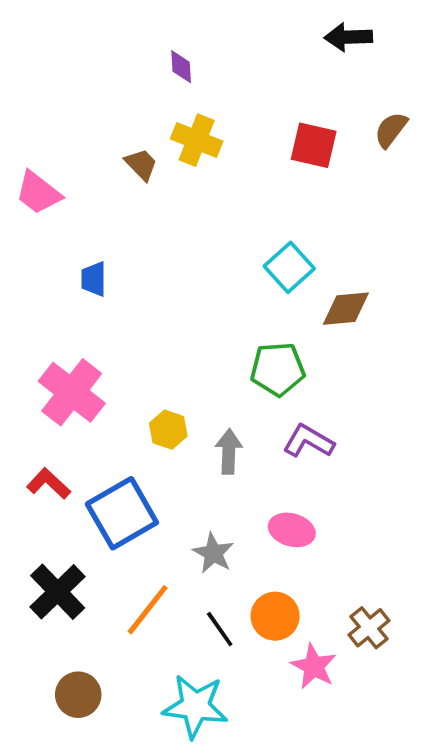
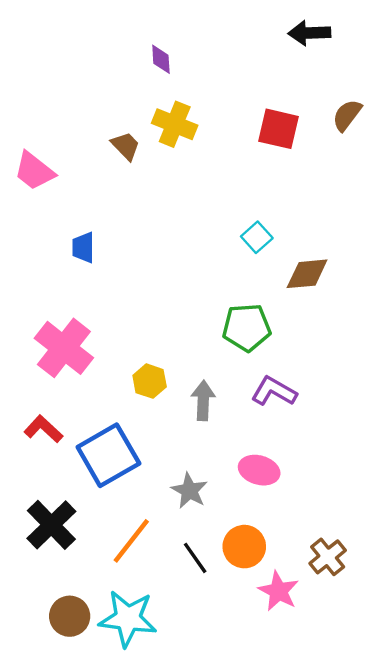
cyan square: (289, 267) -> (257, 237), size x0.7
cyan star: (195, 706) -> (128, 618), moved

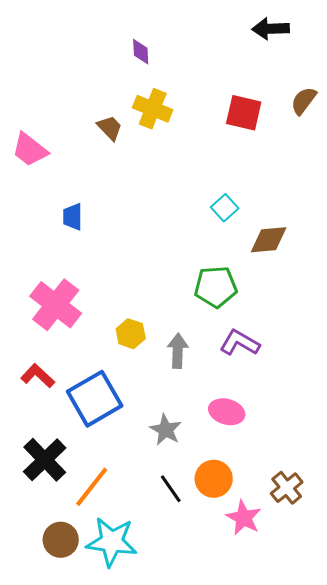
orange line: (131, 541) -> (92, 487), moved

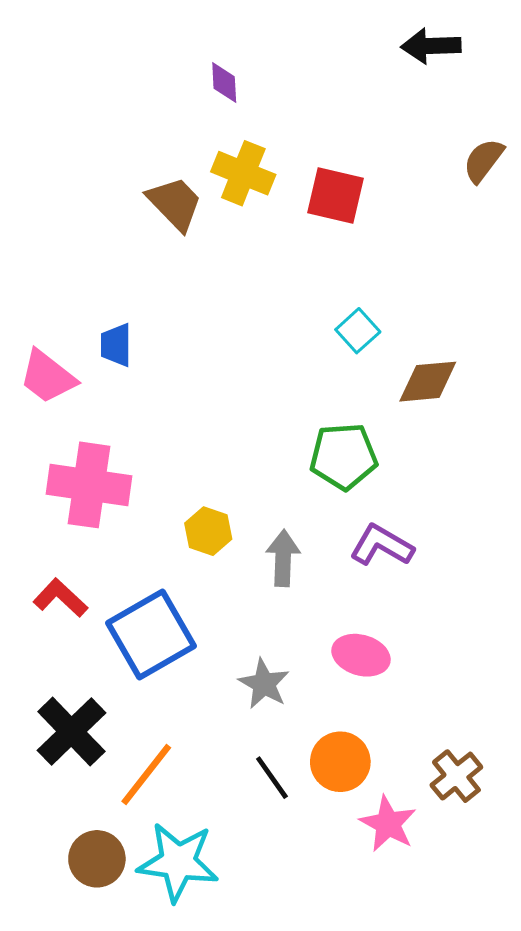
red square: (244, 113) -> (336, 195), moved
brown trapezoid: (110, 128) -> (175, 203), size x1.4
pink trapezoid: (30, 150) -> (48, 377), moved
pink cross: (56, 305) -> (89, 485), turned -30

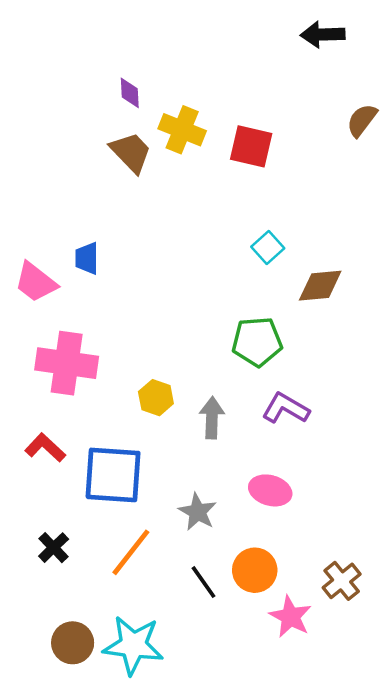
purple diamond: (224, 83) -> (130, 93), moved
blue square: (151, 634) -> (113, 475), turned 34
black cross: (71, 732) -> (54, 548), size x0.6
orange line: (146, 774) -> (131, 552), moved

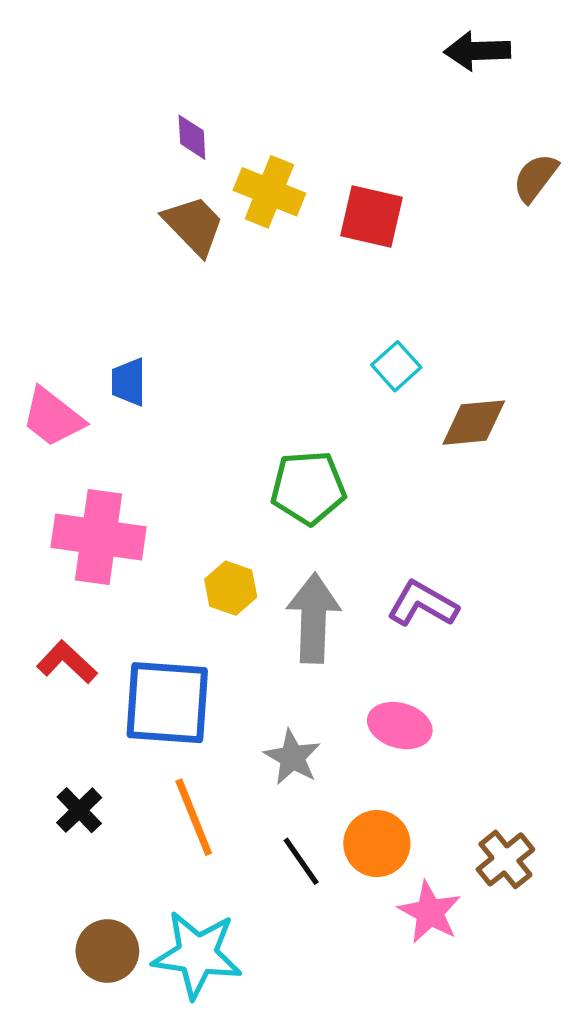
green pentagon: (257, 342) -> (308, 488), moved
gray arrow: (212, 418) -> (313, 618), size x1.4
orange line: (131, 552) -> (194, 817), turned -60

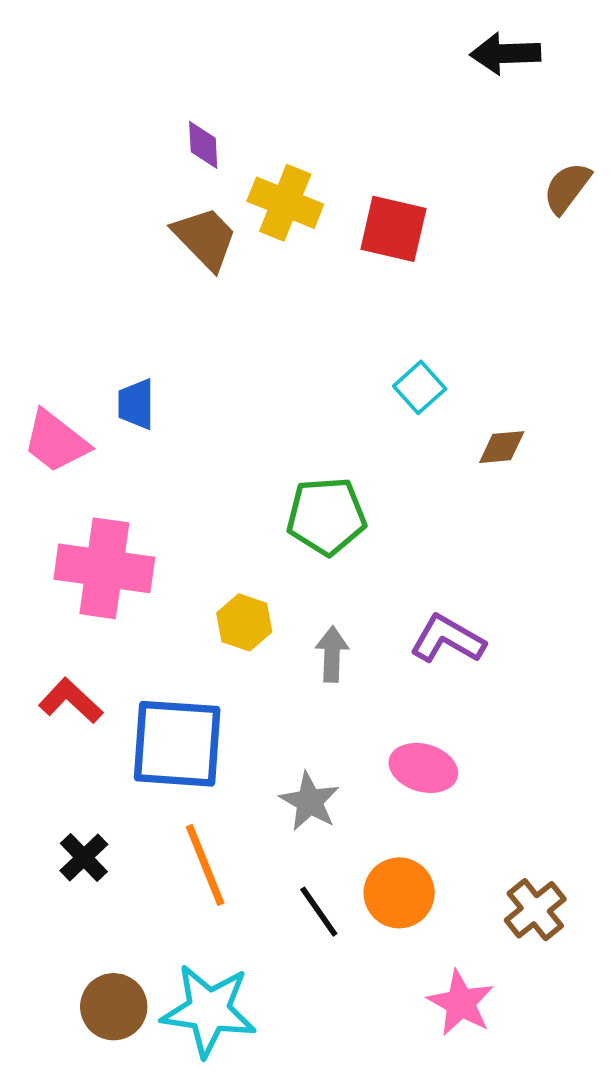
brown diamond: (474, 423) -> (502, 447), size x0.7
gray arrow: (313, 618) -> (332, 654), size x0.6
pink star: (430, 912) -> (461, 1003), moved

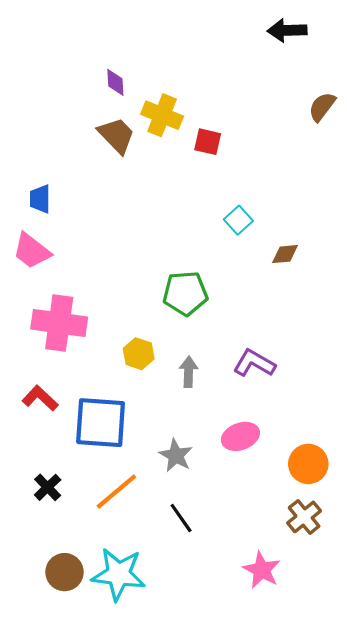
red square: (393, 229) -> (208, 142), moved, size x0.7
blue trapezoid: (136, 404) -> (40, 199), moved
pink ellipse: (423, 768) -> (240, 436), turned -36
orange line: (205, 865) -> (116, 492), turned 72
orange circle: (399, 893) -> (308, 464), moved

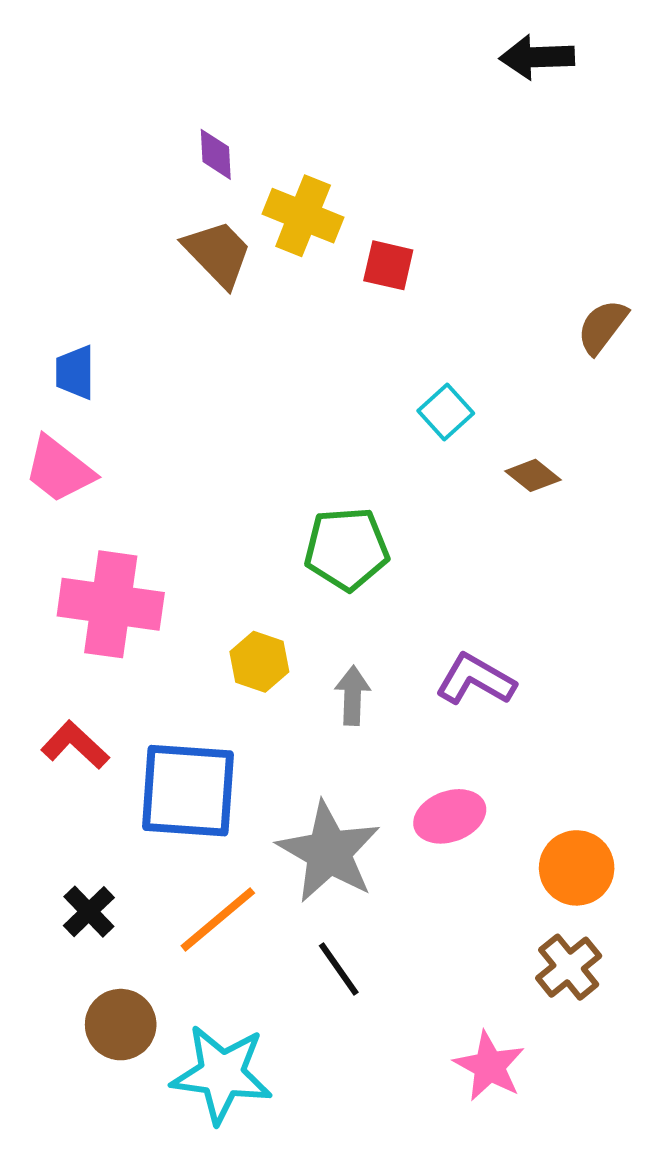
brown semicircle: (322, 107) -> (602, 327), moved
brown diamond: (285, 254) -> (533, 475), turned 44
gray star: (176, 455) -> (329, 852), size x1.6
brown circle: (65, 572) -> (121, 1025), moved

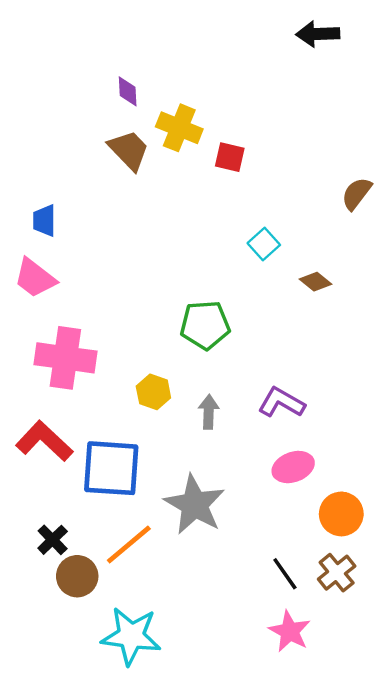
red L-shape: (75, 745) -> (44, 441), size x1.4
pink ellipse: (450, 816) -> (293, 467), moved
black line: (339, 969) -> (285, 574), moved
brown circle: (121, 1025) -> (77, 576), moved

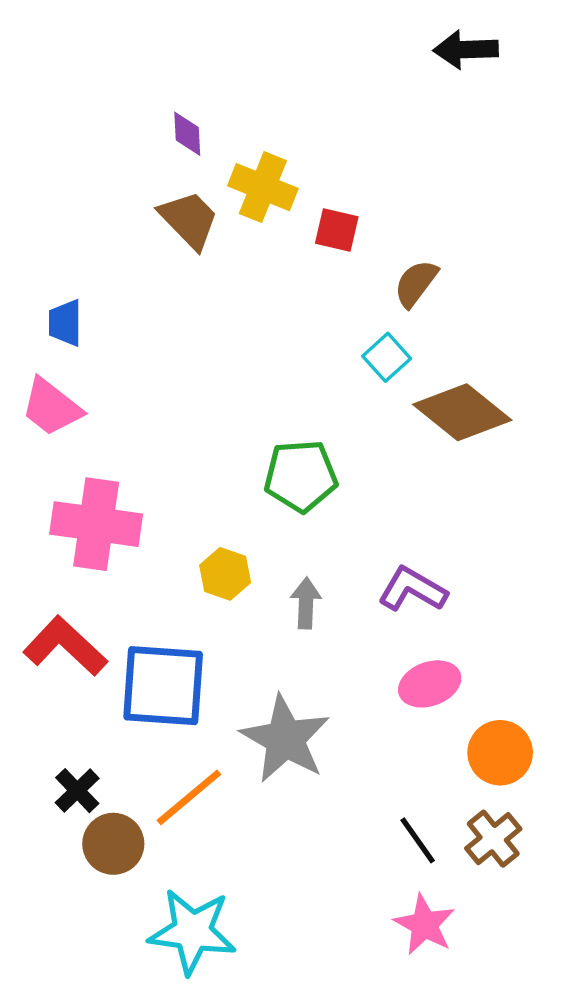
brown semicircle: (357, 194) -> (416, 283), moved
brown diamond: (315, 282) -> (462, 412), size x2.0

